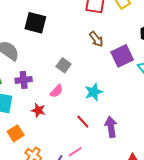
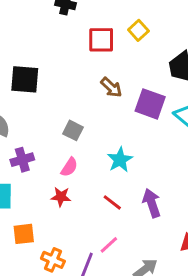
purple square: (122, 56) -> (150, 104), turned -35
red star: (38, 110) -> (61, 197), moved
orange square: (16, 133) -> (24, 234), turned 35

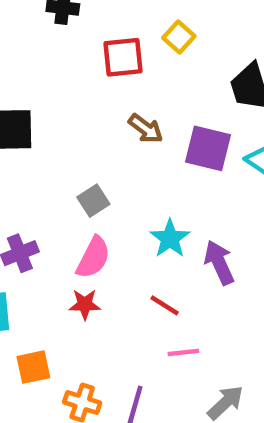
gray square: (73, 130) -> (93, 201), turned 36
pink semicircle: (69, 167) -> (93, 257), size x1.4
purple arrow: (152, 203) -> (219, 263), moved
pink line: (109, 245) -> (183, 352), moved, turned 42

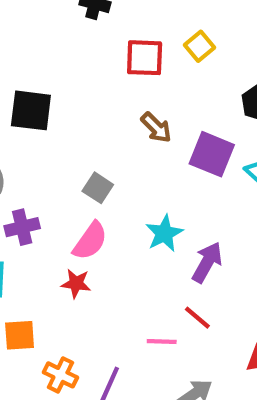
gray square: (93, 201) -> (98, 188), turned -32
purple arrow: (219, 263) -> (207, 262), turned 45
red line: (165, 305) -> (197, 318), moved

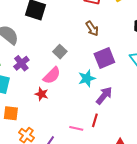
purple square: (212, 154) -> (104, 58), moved, turned 35
purple cross: (22, 227) -> (21, 63), turned -35
red line: (197, 318) -> (95, 120), turned 56

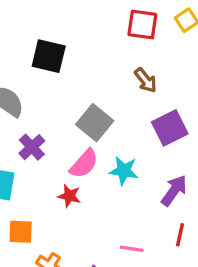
gray square: (60, 52) -> (95, 123), size x1.5
cyan star: (87, 78) -> (124, 171), moved, turned 30
red line: (95, 120) -> (180, 235), moved

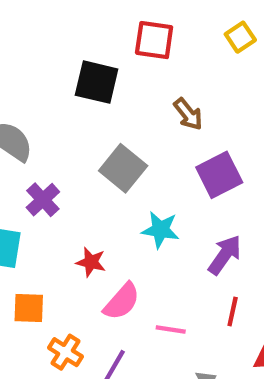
red square: (142, 24) -> (154, 40), moved
black square: (49, 56) -> (97, 82), moved
pink semicircle: (84, 164) -> (122, 301), moved

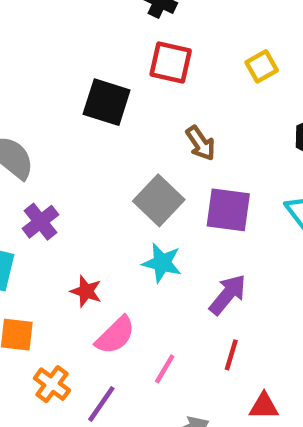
gray square: (123, 168) -> (159, 200), moved
purple square: (219, 175) -> (228, 210), turned 30
pink line: (171, 330) -> (165, 369), turned -72

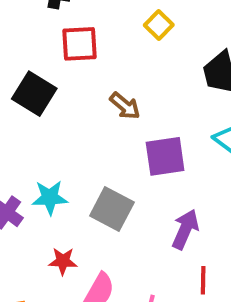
black square: (107, 102) -> (34, 94), turned 30
gray square: (159, 200) -> (112, 209), moved
cyan star: (162, 263) -> (50, 198), moved

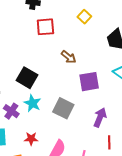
black square: (34, 94) -> (27, 78), moved
cyan star: (50, 198) -> (32, 103), turned 30
red star: (63, 261) -> (31, 139), moved

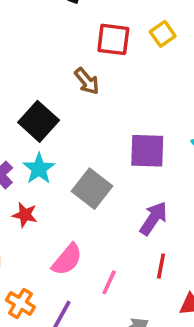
red square: (45, 27) -> (113, 39), moved
brown arrow: (69, 57) -> (87, 81), moved
red star: (31, 139) -> (25, 215), moved

